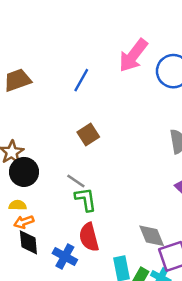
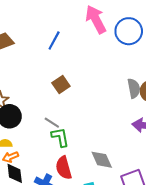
pink arrow: (133, 55) -> (96, 19), turned 116
gray diamond: (152, 236) -> (102, 160), moved

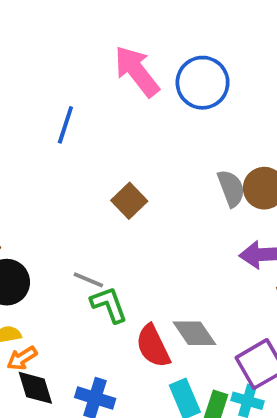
brown square: (61, 84) -> (129, 201), moved
red semicircle: (64, 168) -> (153, 346), moved

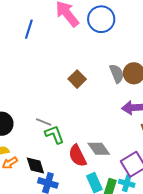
blue line: (65, 125) -> (29, 29), moved
brown square: (129, 201) -> (77, 79), moved
black diamond: (35, 388) -> (35, 165), moved

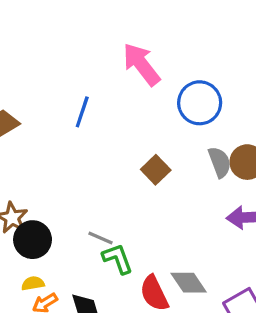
blue circle: (101, 19) -> (200, 103), moved
blue line: (29, 29) -> (82, 112), moved

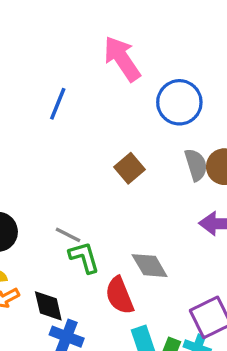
gray diamond: (189, 283) -> (150, 266), moved

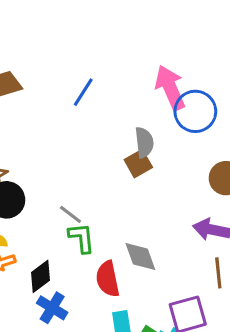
pink arrow: (122, 59) -> (170, 88), moved
gray semicircle: (196, 165) -> (144, 142), moved
black diamond: (48, 306) -> (40, 276), turned 56

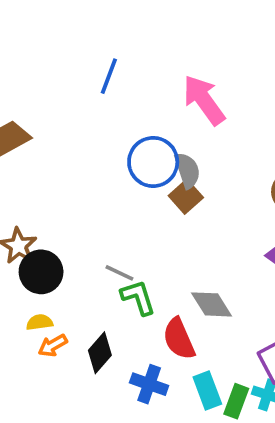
blue line: (83, 92) -> (109, 76), moved
blue circle: (195, 111) -> (153, 162), moved
blue cross: (52, 308) -> (149, 384), moved

